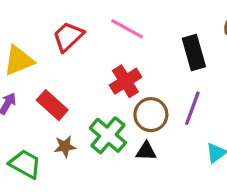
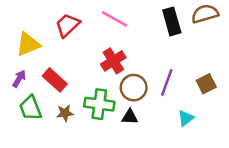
black rectangle: (194, 53) -> (172, 21), moved
green cross: (108, 135) -> (99, 104), turned -32
green trapezoid: (25, 164) -> (31, 108), moved, turned -140

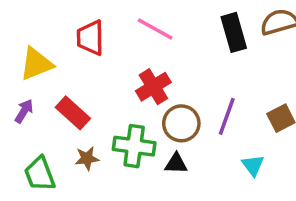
red trapezoid: (67, 25) -> (90, 38), turned -48
green trapezoid: (31, 108) -> (40, 174), moved
cyan triangle: (186, 118) -> (253, 165), turned -30

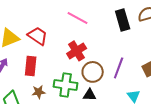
red trapezoid: (90, 38) -> (38, 36), moved, turned 125
red rectangle: (73, 113) -> (31, 66), turned 54

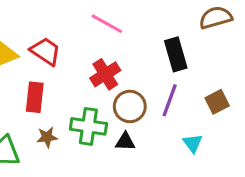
black rectangle: (123, 20) -> (176, 54), moved

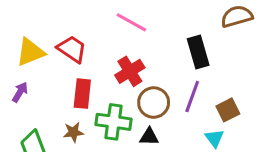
red rectangle: (35, 97) -> (82, 94), moved
brown square: (217, 102) -> (228, 110), moved

